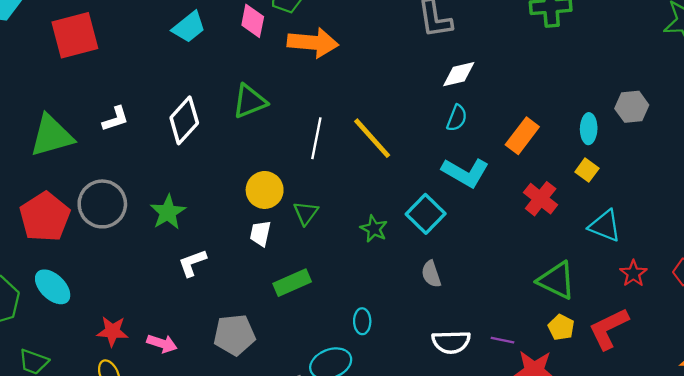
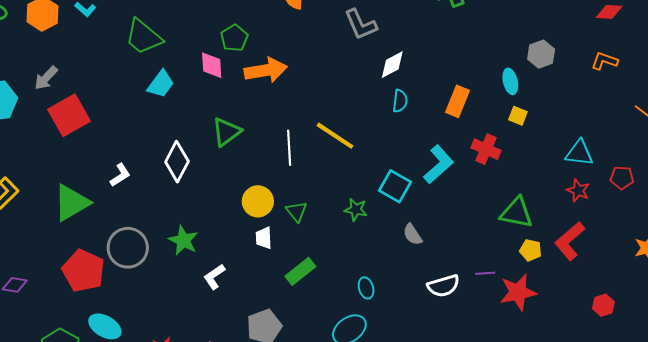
cyan L-shape: (465, 173) -> (439, 164), moved, turned -57
cyan triangle: (605, 226) -> (579, 153), moved

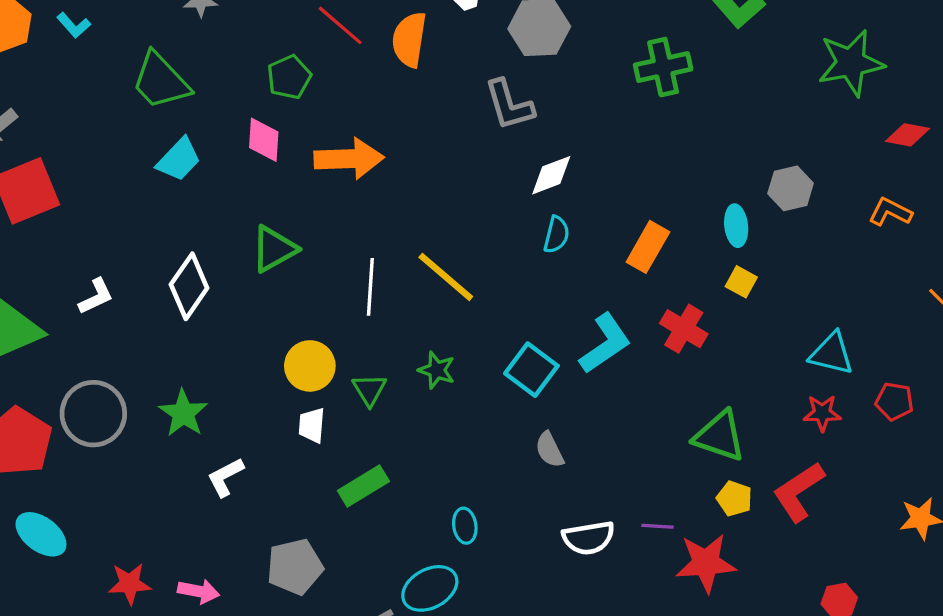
green pentagon: (234, 38) -> (289, 77), moved
red star: (578, 190) -> (822, 413), turned -30
green star: (356, 210) -> (437, 370), moved

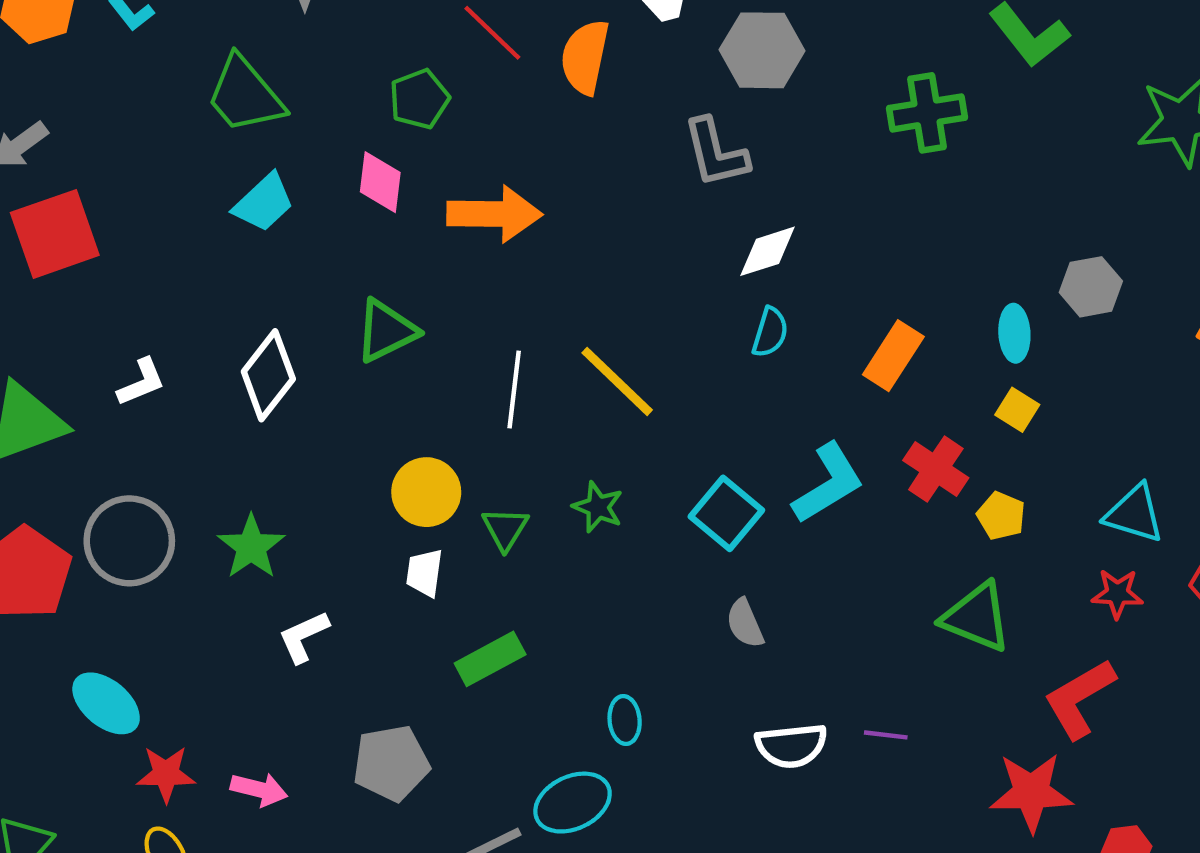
yellow pentagon: (734, 499) -> (1001, 516), moved
cyan ellipse: (41, 534) -> (106, 703), moved
red star: (706, 563) -> (1031, 792), moved

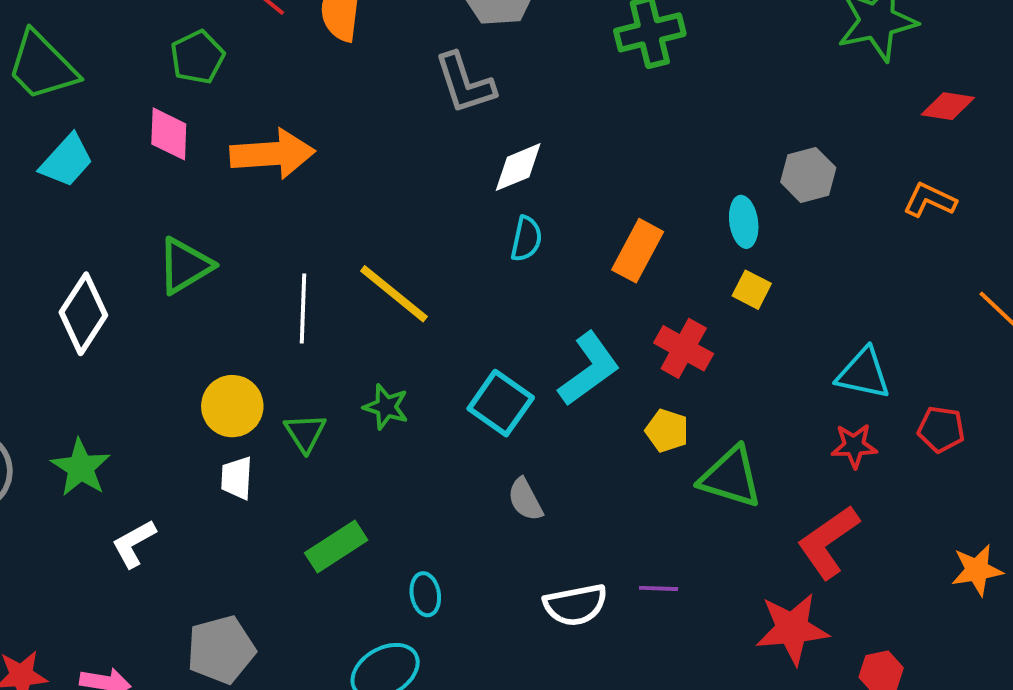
yellow pentagon: (1001, 516) -> (667, 431), moved
green rectangle: (490, 659) -> (336, 547), moved

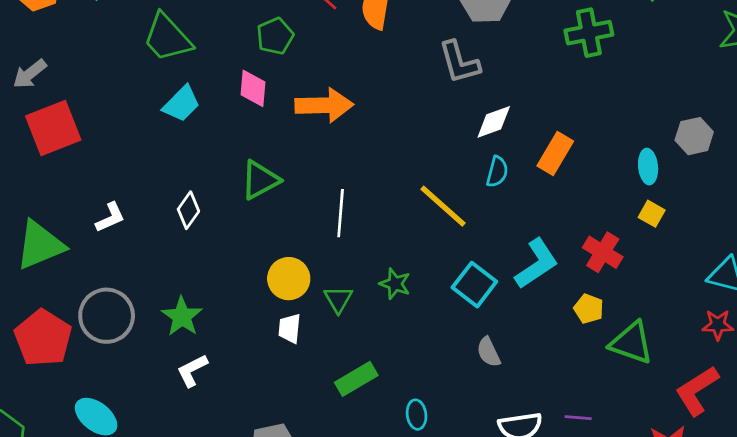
orange rectangle: (638, 251) -> (555, 153), moved
yellow line: (394, 294) -> (443, 206), moved
white diamond: (83, 314) -> (188, 210), size x0.7
white L-shape: (134, 544) -> (192, 370), moved

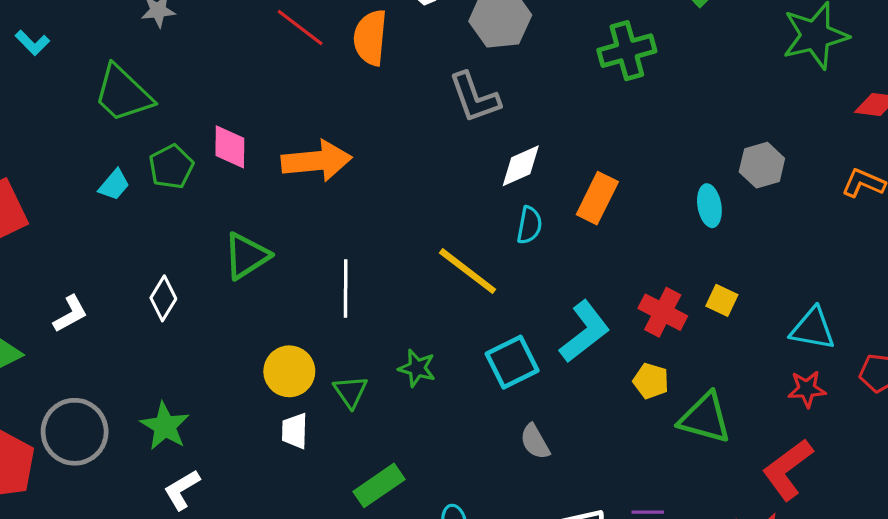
green pentagon: (275, 36) -> (171, 167), moved
cyan trapezoid: (181, 104) -> (114, 185), moved, size x0.7
yellow square: (652, 214) -> (722, 300), moved
cyan square: (474, 285) -> (512, 362), turned 30

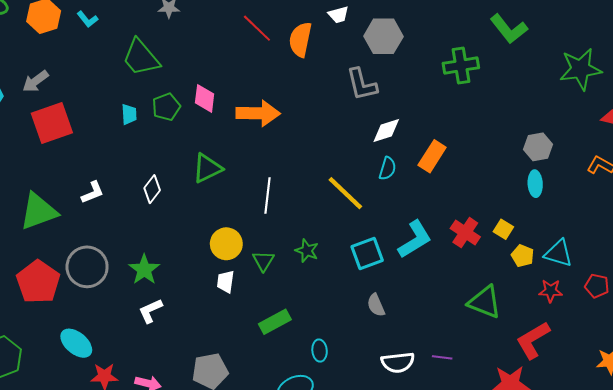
cyan trapezoid: (114, 185) -> (129, 114), turned -50
cyan ellipse: (709, 206) -> (535, 184), moved
yellow pentagon: (651, 381) -> (523, 256), moved

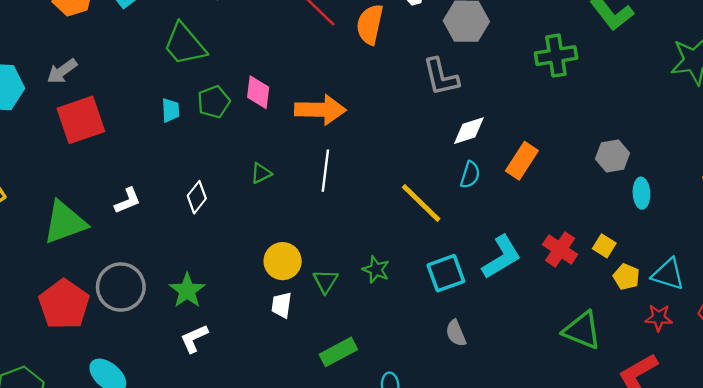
gray hexagon: (538, 147) -> (613, 156), moved
green triangle: (207, 168) -> (261, 173), size x0.6
white line: (267, 196) -> (325, 171), moved

